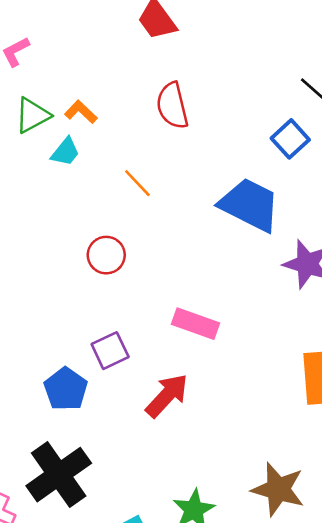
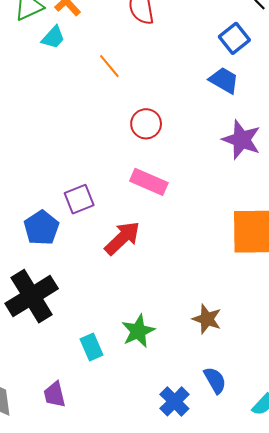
blue trapezoid: (250, 205) -> (224, 80), moved, size x0.6
red circle: (106, 255) -> (146, 124), moved
brown star: (278, 489) -> (207, 319), size x0.7

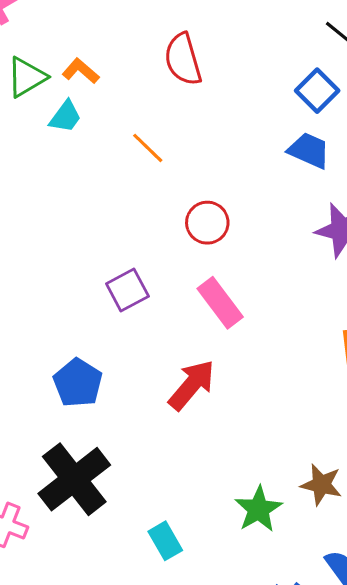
pink rectangle: (149, 182) -> (220, 303), turned 36
purple square: (79, 199) -> (127, 290), moved
green star: (138, 331) -> (258, 509), moved

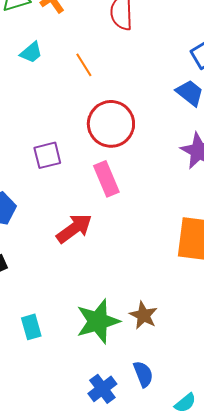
cyan trapezoid: (65, 117) -> (31, 53), moved
red circle: (207, 223) -> (111, 124), size x1.6
green star: (258, 509) -> (98, 321), size x1.4

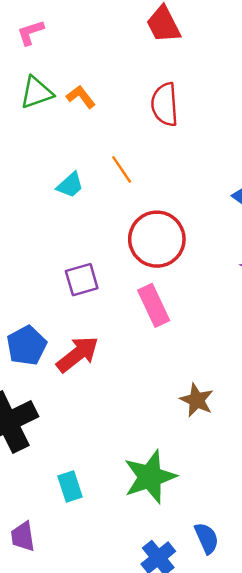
cyan trapezoid: (31, 53) -> (70, 185), moved
red arrow: (74, 228) -> (78, 354), moved
brown star: (143, 315) -> (197, 400), moved

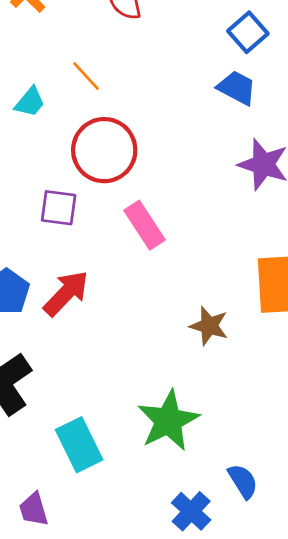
red circle: (157, 239) -> (104, 150), moved
purple square: (82, 280) -> (59, 208), turned 32
cyan rectangle: (70, 486) -> (79, 445), size x1.5

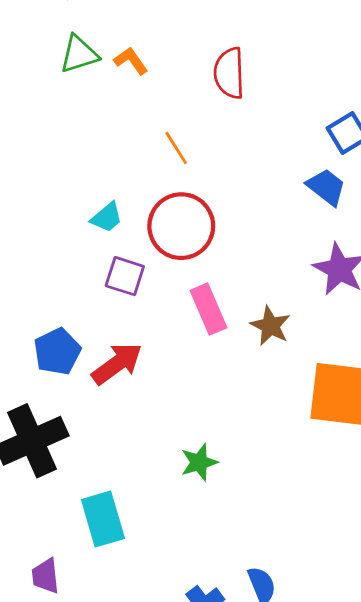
cyan trapezoid: (30, 102) -> (107, 217), moved
brown star: (209, 326) -> (270, 326), moved
green star: (168, 421) -> (199, 462), moved, size x0.6

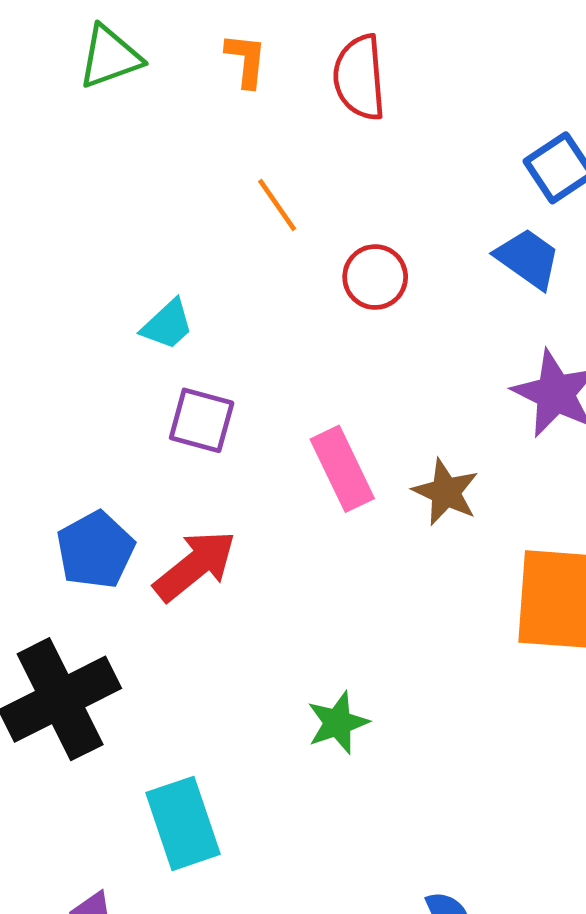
orange L-shape: (131, 61) -> (246, 60), moved, turned 44
red circle: (181, 226) -> (375, 277), moved, size x0.6

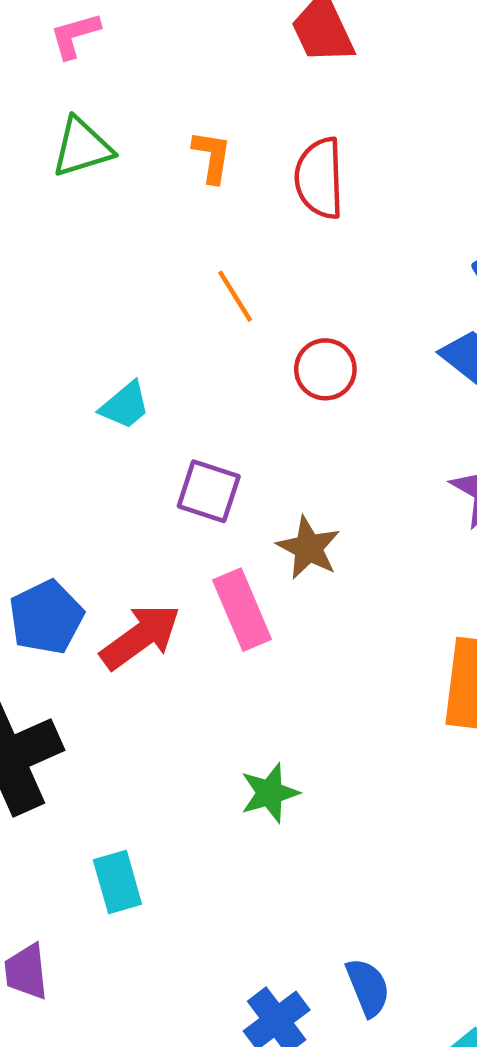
purple square: (202, 420) -> (209, 491), moved
pink rectangle: (342, 469) -> (242, 610), moved
brown star: (446, 492) -> (308, 548), moved
cyan rectangle: (183, 823) -> (117, 882), size x0.7

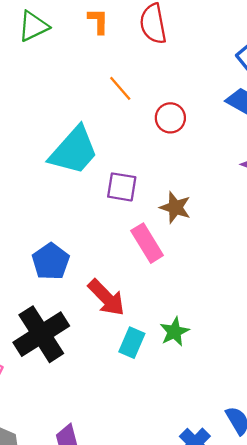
cyan trapezoid: (125, 406) -> (74, 151), size x2.0
red arrow: (140, 637) -> (106, 298), moved, turned 90
cyan rectangle: (117, 882) -> (132, 343), moved, turned 48

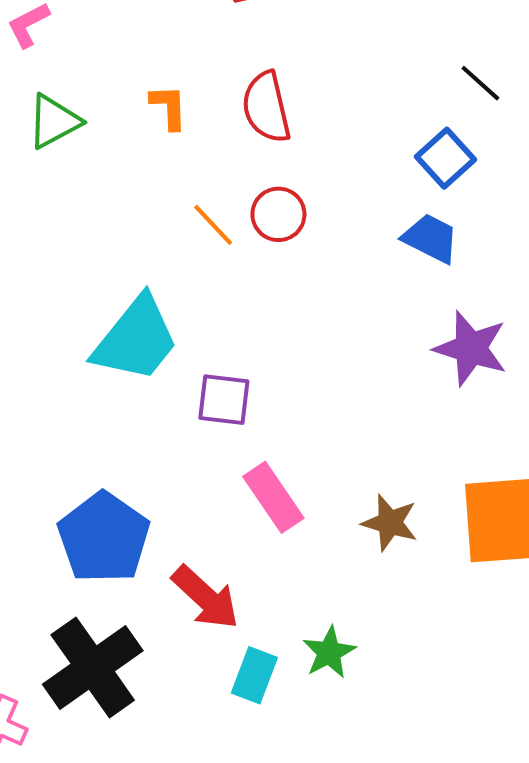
red circle: (170, 118) -> (278, 214), moved
brown star: (175, 207) -> (390, 523), moved
blue pentagon: (51, 261) -> (104, 538), size x1.4

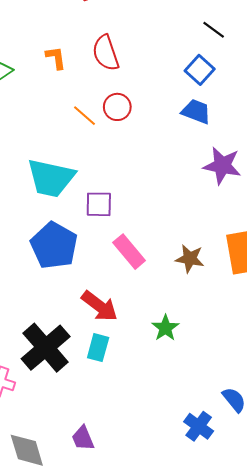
cyan trapezoid: (136, 339) -> (51, 178), turned 69
blue pentagon: (104, 538) -> (54, 246), moved
cyan rectangle: (254, 675) -> (98, 348), moved

